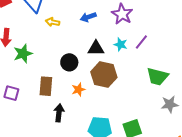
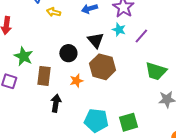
cyan star: (121, 44) -> (119, 30), moved
black triangle: (96, 48) -> (96, 40), turned 48
green star: (23, 54) -> (24, 56), moved, turned -30

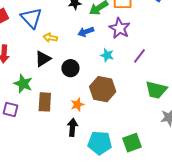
cyan star: (119, 30) -> (107, 55), moved
black triangle: (96, 40) -> (43, 59), moved, turned 42
black circle: (68, 53) -> (70, 68), moved
black arrow: (56, 103) -> (72, 127), moved

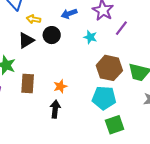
purple line: (139, 56) -> (121, 28), moved
black circle: (70, 68) -> (52, 35), moved
brown hexagon: (103, 89) -> (109, 68), moved
cyan pentagon: (100, 143) -> (104, 98), moved

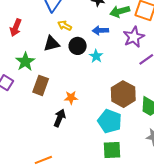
cyan star: (90, 37) -> (96, 56), moved

